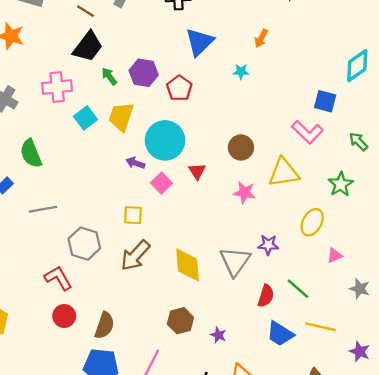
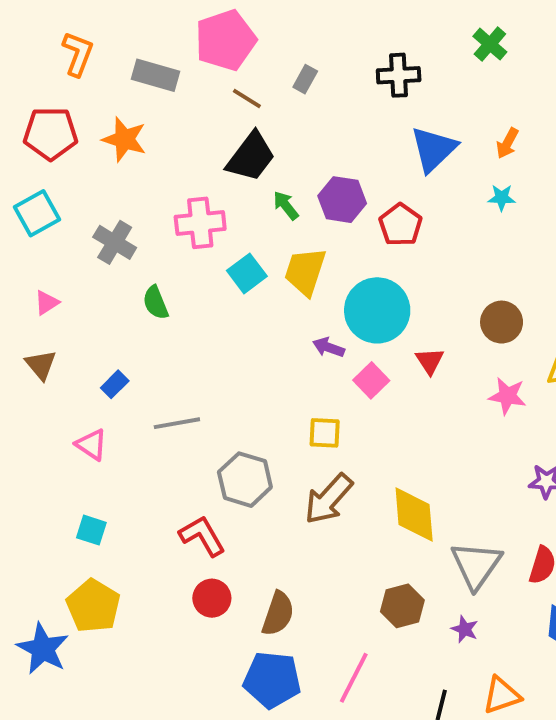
orange arrow: (261, 38) -> (507, 143), moved
green semicircle: (31, 153) -> (156, 303), moved, size x0.7
gray triangle: (235, 261) -> (476, 565), moved

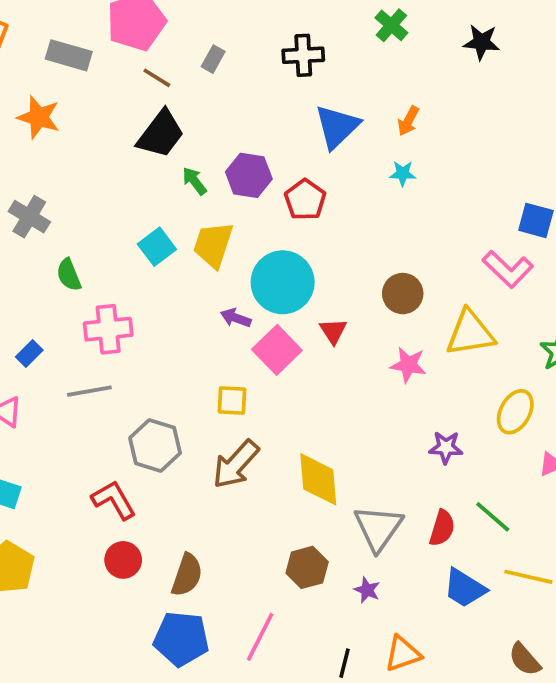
pink cross: (200, 223) -> (108, 329), moved
pink square: (371, 380) -> (277, 350), size x1.4

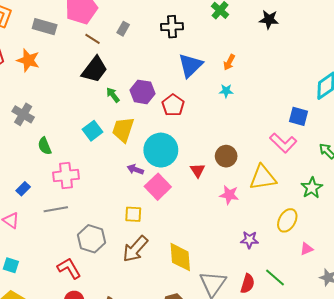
red triangle: (333, 331) -> (198, 170), moved

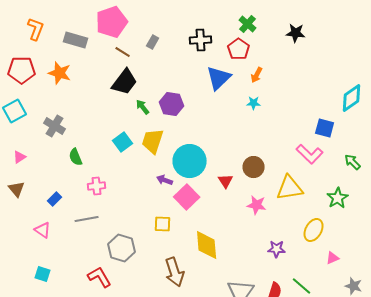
red pentagon: (173, 105) -> (239, 49), moved
pink cross: (66, 176) -> (97, 186), size x0.7
brown arrow: (135, 249) -> (175, 272), moved, turned -60
yellow diamond: (180, 257) -> (207, 245), moved

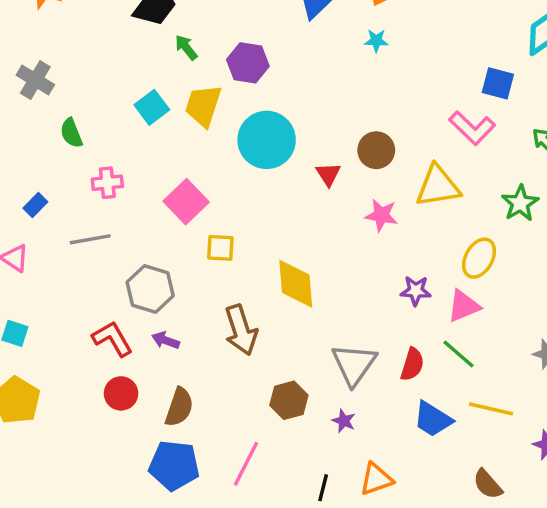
purple hexagon: (172, 104) -> (248, 63), moved
purple arrow: (165, 180) -> (166, 340), moved
pink square: (187, 197) -> (186, 202), moved
pink triangle: (333, 258) -> (464, 306), moved, size x1.5

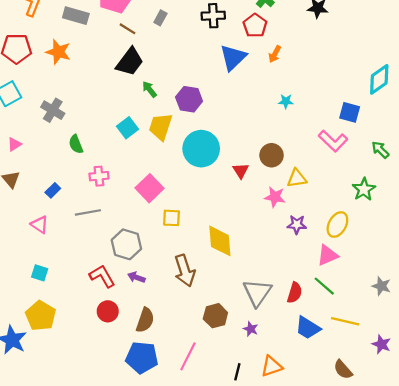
cyan star: (376, 41) -> (286, 101), moved
yellow triangle: (438, 186) -> (297, 178), moved, size x0.7
purple star: (416, 291) -> (297, 224), moved

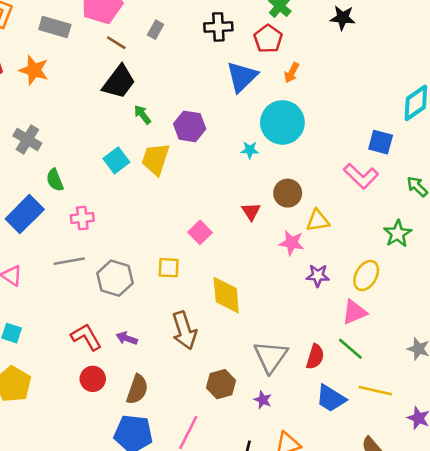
cyan star: (286, 101) -> (250, 150), moved
cyan circle: (201, 149) -> (282, 122), moved
pink square: (149, 188) -> (200, 232), moved, size x0.7
blue rectangle: (53, 190) -> (25, 214), moved, size x2.0
gray hexagon: (126, 244) -> (115, 278), moved

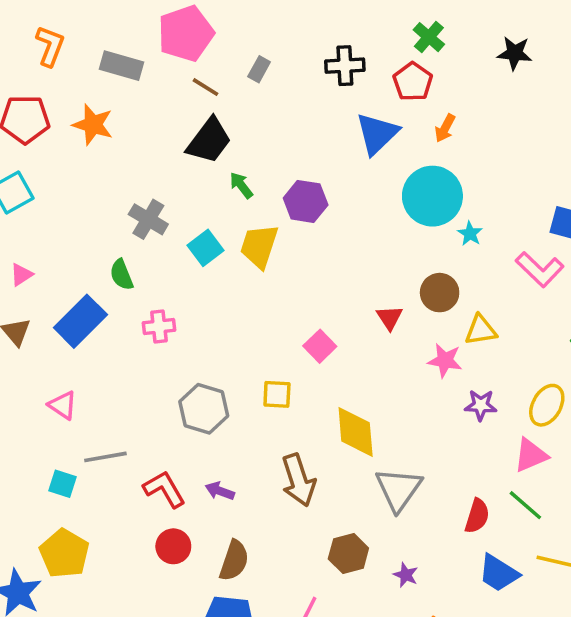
gray cross: (27, 139) -> (148, 219), moved
cyan star: (250, 150) -> (470, 234), moved, turned 30
gray line: (69, 261) -> (105, 457), moved
gray triangle: (271, 357) -> (398, 489), moved

